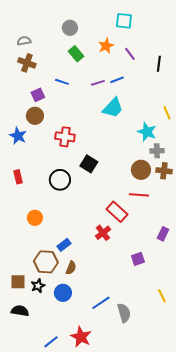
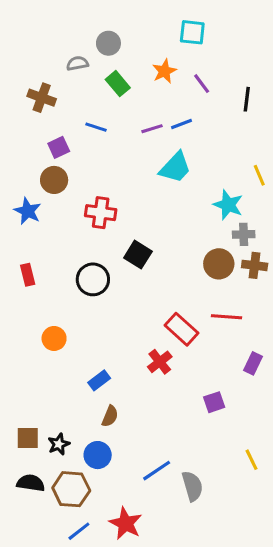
gray semicircle: (24, 41) -> (77, 63), moved
red line: (139, 195) -> (227, 317), moved
brown hexagon: (46, 262) -> (71, 489), moved

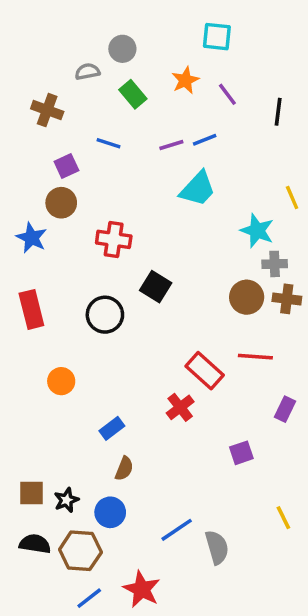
red rectangle: (28, 275) -> (31, 309), size x1.5

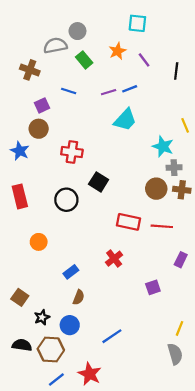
gray semicircle: (87, 72) -> (55, 45), size x1.5
red rectangle: (205, 371) -> (129, 222), moved, turned -30
brown square: (31, 493) -> (20, 297), moved, turned 35
yellow line: (283, 518) -> (180, 328), turned 48
gray semicircle: (217, 547) -> (175, 354), moved

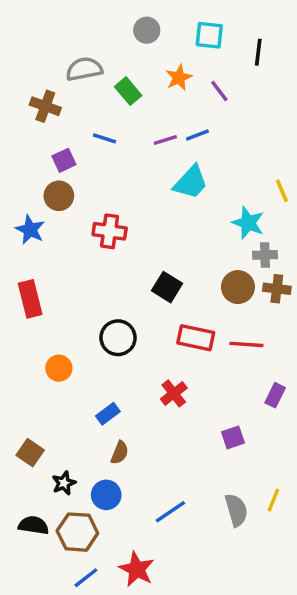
gray circle: (77, 31) -> (147, 30), moved
black line: (176, 71) -> (258, 52), moved
black square: (99, 182) -> (167, 287), moved
black circle: (66, 200) -> (118, 338), moved
gray semicircle: (175, 354) -> (236, 510), moved

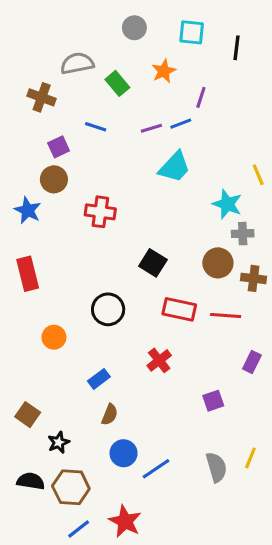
purple line: (219, 91) -> (201, 97), moved, turned 55
brown cross: (277, 289) -> (254, 278), moved
blue circle: (106, 495) -> (124, 453), moved

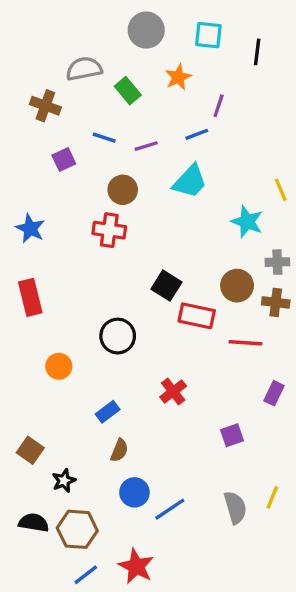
gray circle: (134, 28) -> (146, 30), size x1.4
purple line: (151, 128) -> (146, 146), moved
brown circle: (54, 179) -> (123, 190), moved
gray cross: (243, 234) -> (277, 262), moved
red rectangle: (179, 309) -> (197, 316), moved

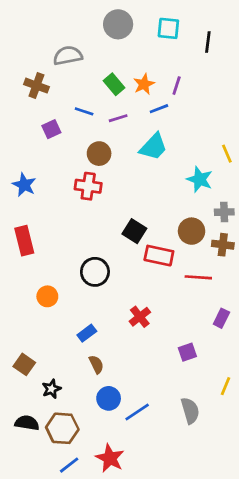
orange star: (178, 77) -> (144, 84), moved
green rectangle: (128, 91) -> (114, 84), moved
brown semicircle: (119, 450) -> (96, 364), turned -48
yellow line: (272, 497) -> (226, 386), moved

